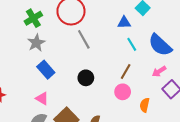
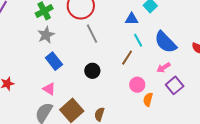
brown line: (126, 71) -> (127, 58), moved
pink circle: (123, 92) -> (137, 85), moved

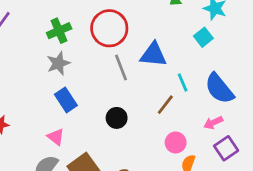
blue triangle: (132, 19) -> (153, 55), moved, size x1.5

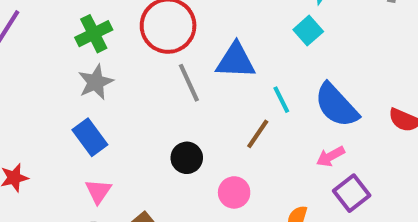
blue rectangle: (66, 100) -> (90, 137), moved
pink triangle: (56, 137) -> (98, 191), turned 30
pink circle: (176, 143) -> (234, 192), moved

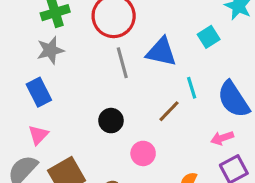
cyan square: (308, 31) -> (209, 37), moved

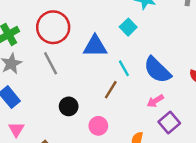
gray line: (122, 63) -> (51, 63), moved

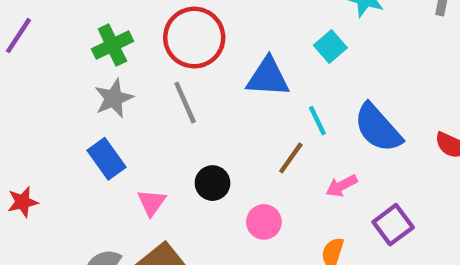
pink arrow: (155, 101) -> (342, 186), moved
pink triangle: (16, 129) -> (152, 203), moved

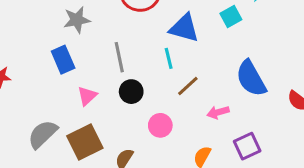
gray line: (185, 103) -> (119, 57), moved
cyan line: (317, 121) -> (169, 58), moved

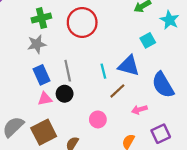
blue triangle: (184, 28) -> (129, 66), moved
blue rectangle: (63, 60) -> (41, 75), moved
black circle: (131, 92) -> (65, 94), moved
pink triangle: (87, 96) -> (45, 99), turned 32

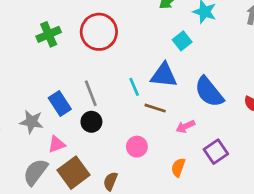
gray star: (37, 44) -> (32, 122), moved, turned 30
brown line: (117, 91) -> (155, 108), turned 70
pink triangle: (45, 99) -> (57, 144), moved

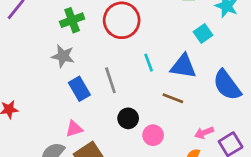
cyan line: (134, 87) -> (149, 63), moved
gray star: (32, 122) -> (63, 56), moved
black circle: (91, 122) -> (128, 118), moved
pink arrow: (185, 126) -> (204, 133), moved

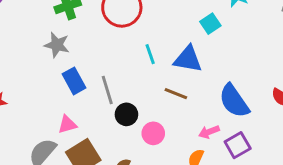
gray line: (110, 80) -> (107, 90), moved
blue semicircle: (227, 85) -> (234, 101), moved

